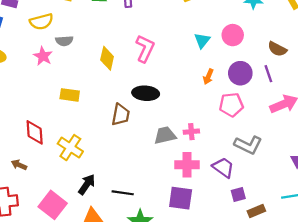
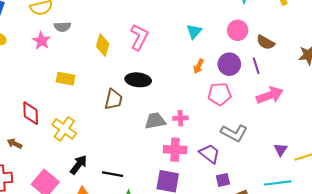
pink circle: (233, 35) -> (238, 30), moved

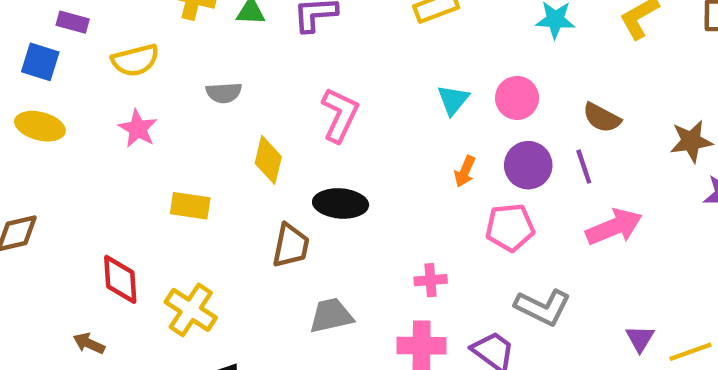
gray semicircle: (62, 27) -> (224, 93), moved
pink circle: (238, 30) -> (517, 98), moved
yellow diamond: (103, 45) -> (268, 160), moved
gray trapezoid: (155, 121) -> (331, 316), moved

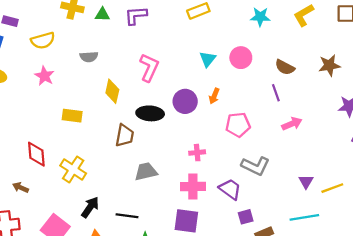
brown star: (691, 141) -> (329, 65), moved
purple circle: (528, 165) -> (185, 101), moved
pink arrow: (614, 227) -> (292, 124), size x0.7

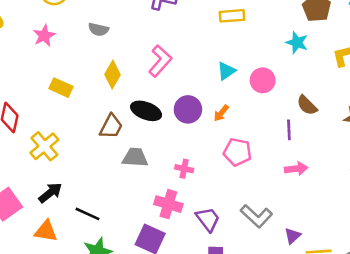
gray L-shape: (255, 166) -> (256, 216), moved
gray trapezoid: (146, 172) -> (135, 157), moved

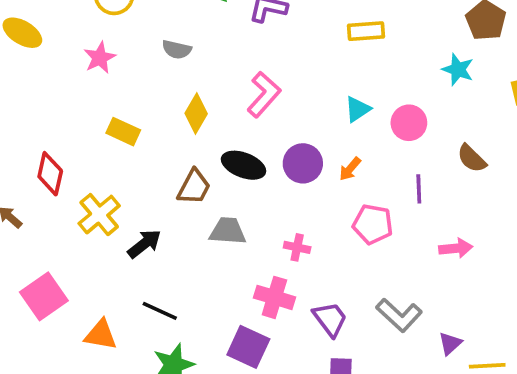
purple line: (289, 130) -> (419, 189), moved
black arrow: (50, 193) -> (144, 244), moved

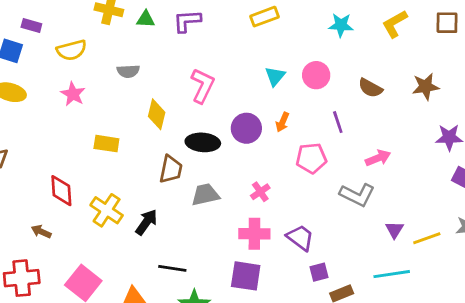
pink cross: (297, 247) -> (260, 192), turned -30
gray L-shape: (399, 315) -> (357, 195), moved

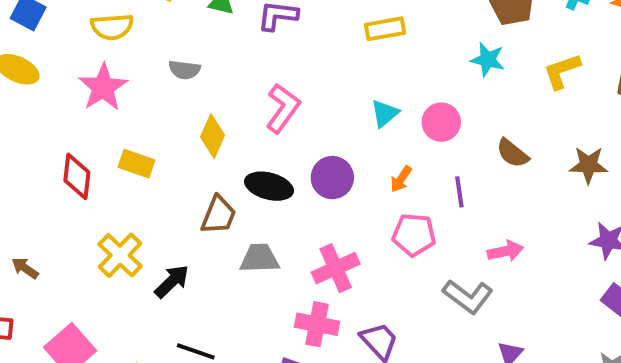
pink star: (73, 94) -> (103, 87), size x1.4
orange arrow: (282, 122) -> (401, 179), moved
red diamond: (61, 191) -> (77, 176), moved
pink cross: (260, 192) -> (336, 268), size x1.6

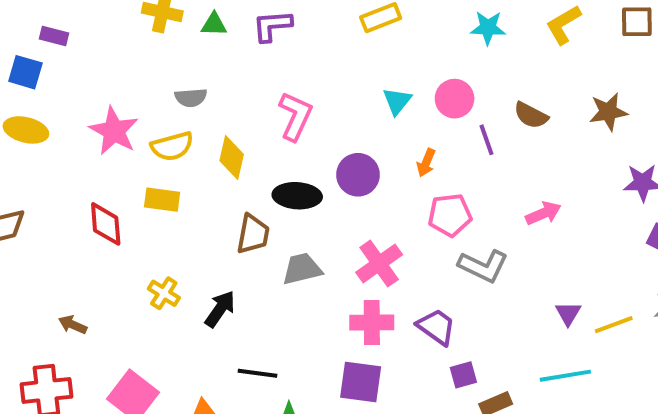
yellow semicircle: (112, 27) -> (172, 146), moved
purple line: (459, 192) -> (487, 140), moved
yellow cross: (120, 255) -> (164, 293), size x0.7
gray L-shape: (468, 296) -> (483, 266), moved

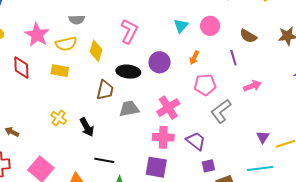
purple line: (487, 140) -> (233, 58), moved
red diamond: (106, 224) -> (21, 68), moved
gray L-shape: (483, 266) -> (221, 111), turned 115
black arrow: (220, 309) -> (87, 127), turned 114

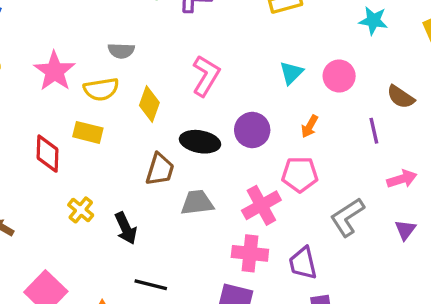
red diamond: (21, 68) -> (48, 154), moved
pink pentagon: (205, 85) -> (300, 174), moved
purple triangle: (263, 137) -> (405, 230), moved
purple trapezoid: (196, 141) -> (303, 263), turned -145

